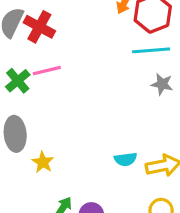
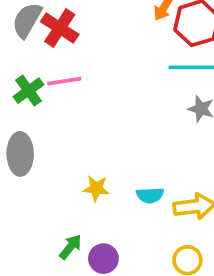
yellow star: (43, 162) -> (96, 188), moved, turned -30

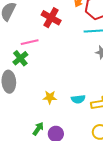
red cross: (60, 28) -> (51, 18), moved
green cross: (28, 91) -> (20, 58), moved

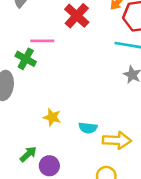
green cross: (20, 58) -> (26, 59), turned -35

